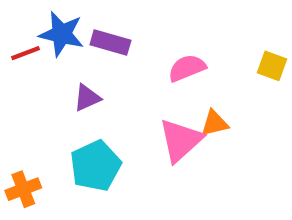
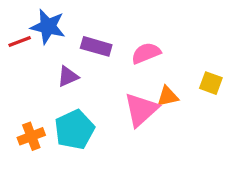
purple rectangle: (110, 43) -> (96, 46), moved
yellow square: (272, 66) -> (211, 83), moved
orange cross: (23, 189) -> (31, 136), moved

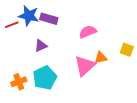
purple rectangle: (96, 46) -> (49, 19), moved

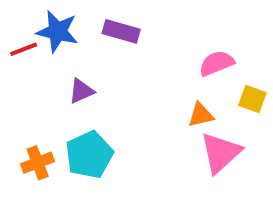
purple rectangle: (49, 19) -> (121, 31), moved
pink semicircle: (88, 32) -> (217, 63), moved
pink triangle: (85, 66) -> (221, 153), moved

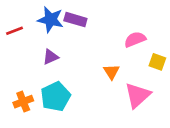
blue star: (57, 31) -> (51, 20), moved
orange triangle: (201, 115) -> (111, 72), moved, turned -49

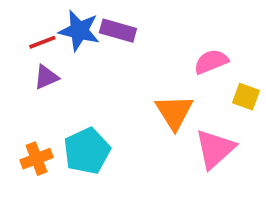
red line: (15, 31) -> (42, 42), moved
purple triangle: (51, 57) -> (46, 77), moved
orange triangle: (111, 72) -> (174, 112), size x1.5

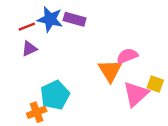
pink semicircle: (211, 62) -> (127, 56), moved
yellow square: (246, 97) -> (155, 84), moved
orange cross: (36, 159) -> (37, 112), moved

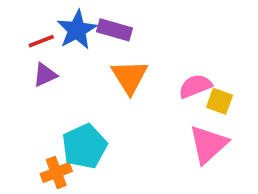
blue star: (50, 19) -> (77, 30), turned 30
orange triangle: (110, 71) -> (129, 77), moved
yellow square: (155, 84) -> (220, 101), moved

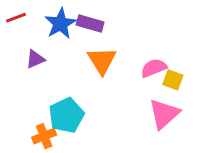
red line: (41, 41) -> (16, 18), moved

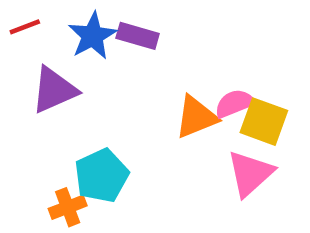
purple triangle: (35, 59) -> (54, 90), size x1.6
orange triangle: (102, 61) -> (196, 117), moved, turned 40
yellow square: (173, 80) -> (264, 122), size x1.5

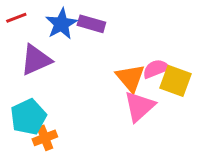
orange triangle: (196, 117) -> (130, 78), turned -48
pink triangle: (250, 173) -> (139, 106), moved
cyan pentagon: (101, 176) -> (28, 117), moved

